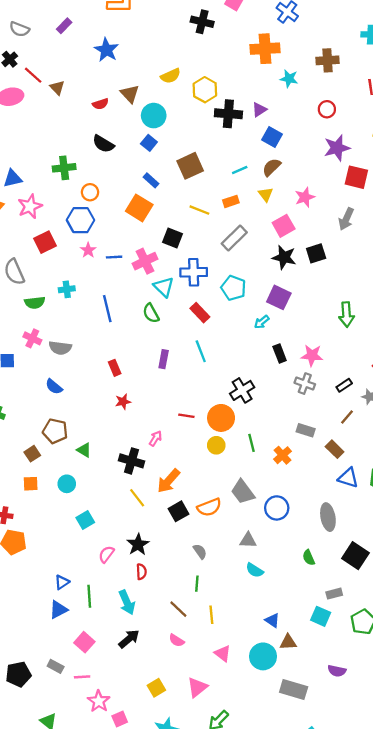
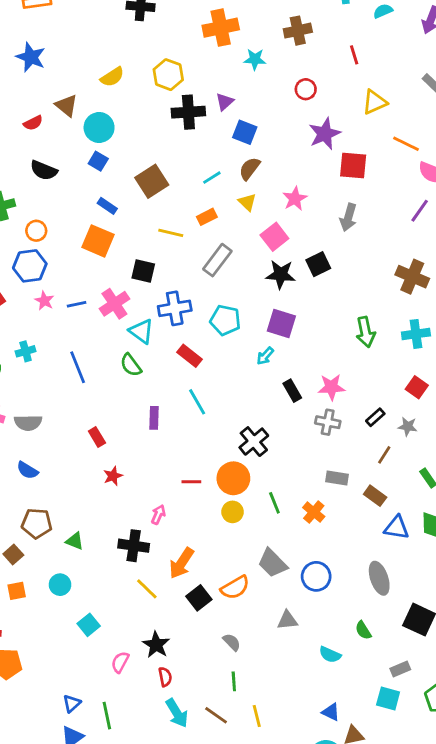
yellow hexagon: (205, 90) -> (168, 75), moved
cyan semicircle: (255, 570) -> (330, 655), moved
cyan arrow: (127, 602) -> (177, 713), moved

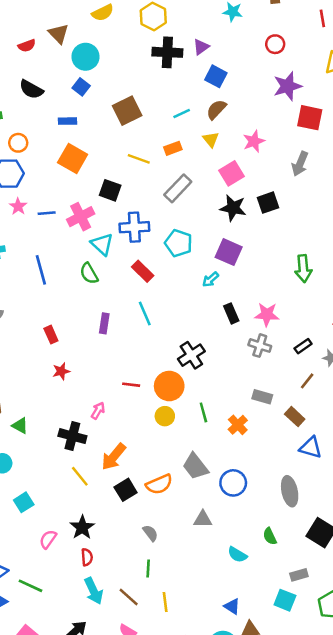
blue rectangle: (107, 206) -> (68, 121), moved, turned -42
green line: (107, 716) -> (30, 586), turned -60

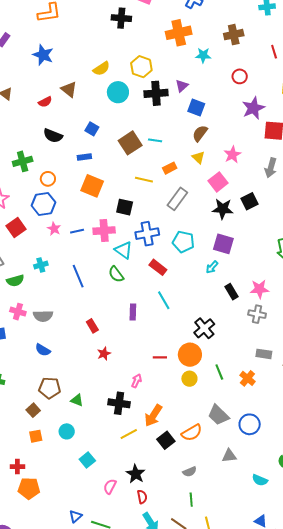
cyan circle: (85, 57) -> (118, 92), moved
cyan line: (182, 114) -> (155, 140), moved, turned 40
pink cross: (81, 217) -> (104, 231), turned 30
yellow line: (80, 476) -> (129, 434), turned -72
gray semicircle: (150, 533) -> (190, 472), turned 112

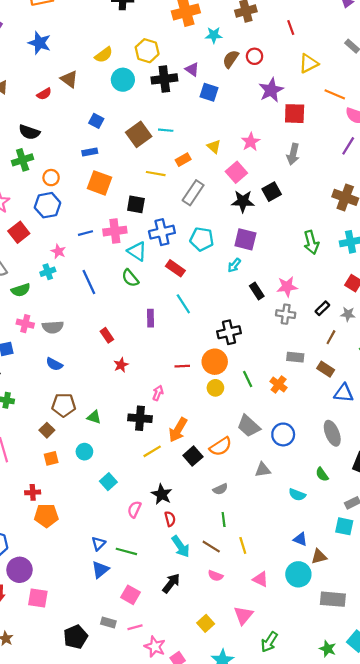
purple triangle: (182, 86) -> (192, 69), turned -40
brown semicircle: (200, 133) -> (231, 59), moved
black semicircle: (53, 136) -> (29, 132), moved
pink star: (54, 229) -> (58, 251), moved
black cross: (204, 328) -> (229, 332), turned 30

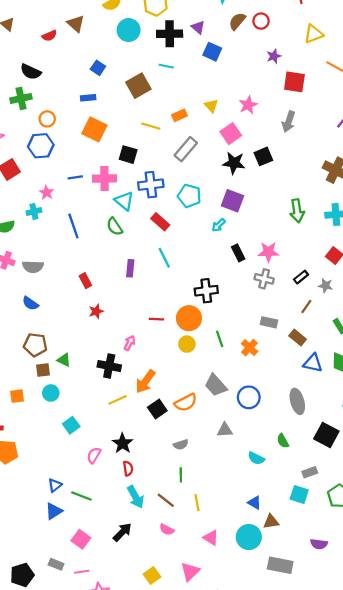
purple star: (271, 90) -> (274, 56), size x0.6
cyan line: (166, 130) -> (166, 66), moved
brown square: (47, 430) -> (43, 370), moved, turned 32

